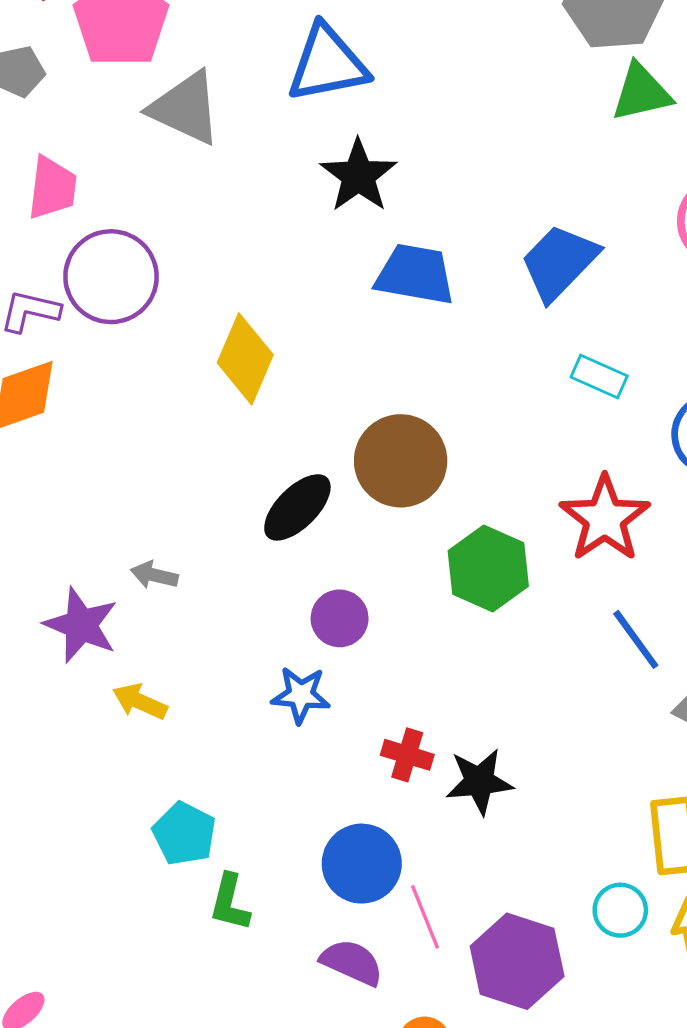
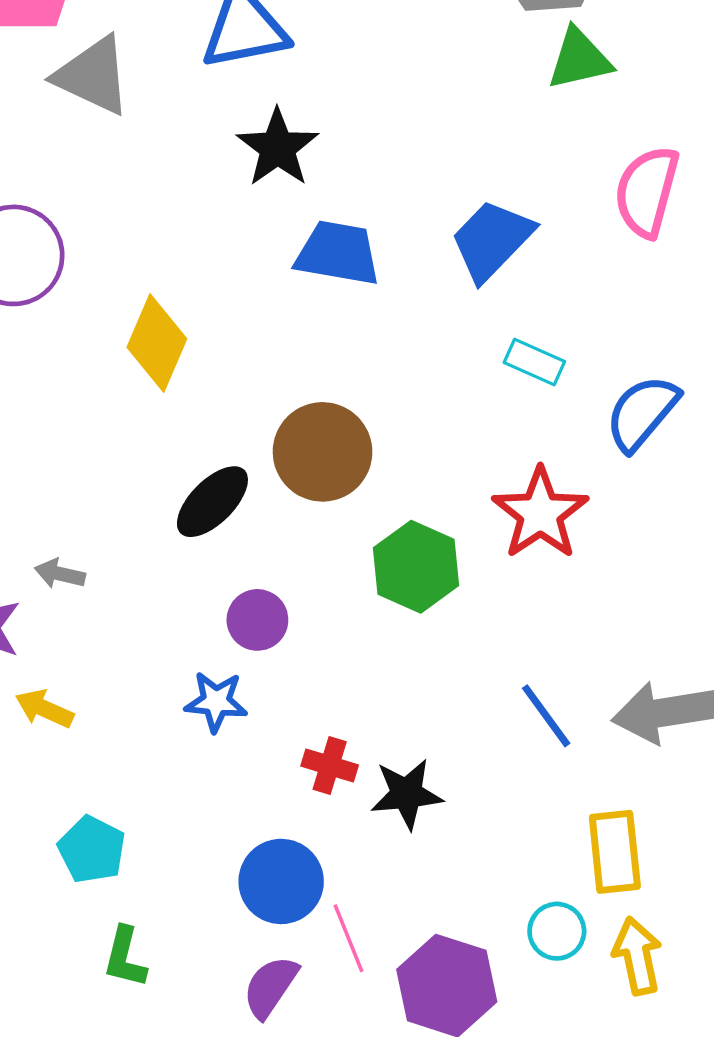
blue line: (636, 639) -> (546, 716), moved
green L-shape: (230, 902) -> (125, 957), moved
purple semicircle: (352, 962) -> (270, 987), turned -80

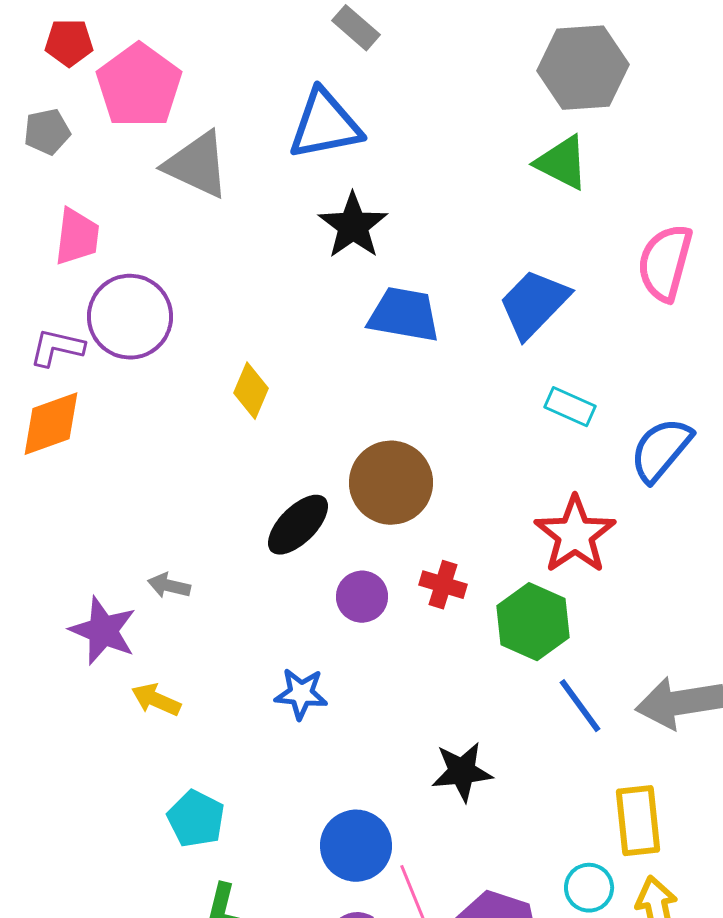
green triangle: (579, 59) -> (562, 163), moved, turned 40
yellow diamond: (157, 343) -> (251, 391), size x0.7
green hexagon: (416, 567) -> (533, 622), moved
purple circle: (257, 620) -> (362, 597), moved
red cross: (330, 765) -> (443, 585), moved

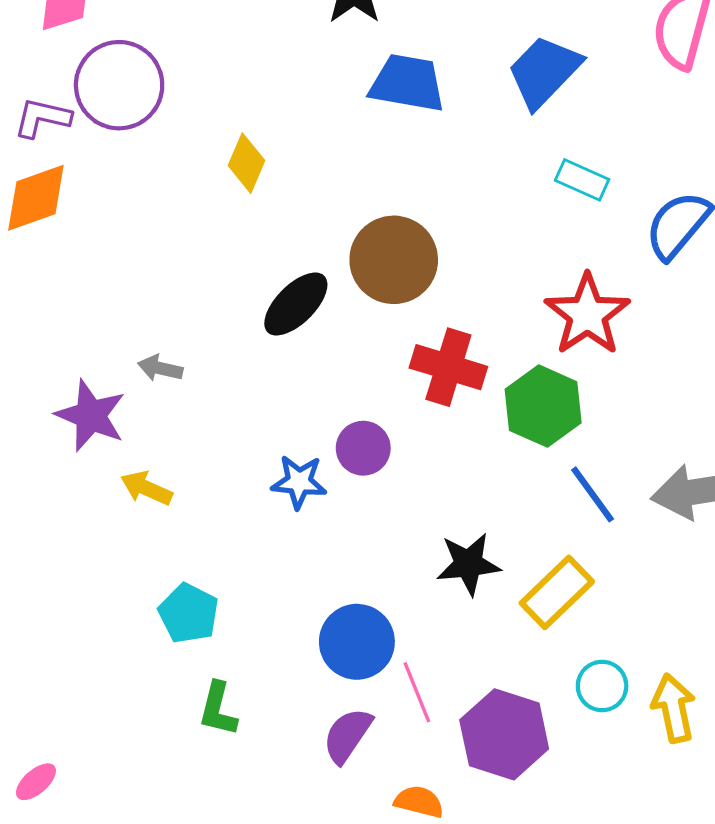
red cross: (443, 585) -> (448, 367), size x1.5
purple circle: (362, 597) -> (363, 448), moved
yellow rectangle: (638, 821) -> (557, 592), moved, turned 52

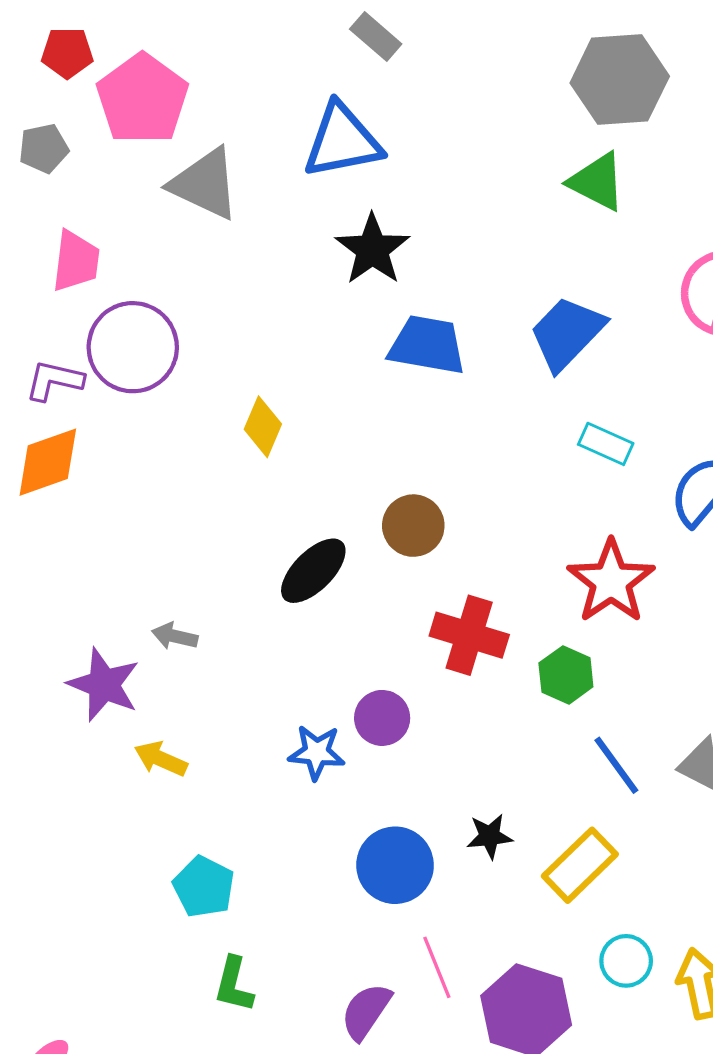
brown circle: (394, 260) -> (413, 526), size x0.7
green hexagon: (543, 406) -> (566, 675), size x0.7
black star: (468, 564) -> (490, 836), size x0.7
blue circle: (357, 642) -> (395, 865), moved

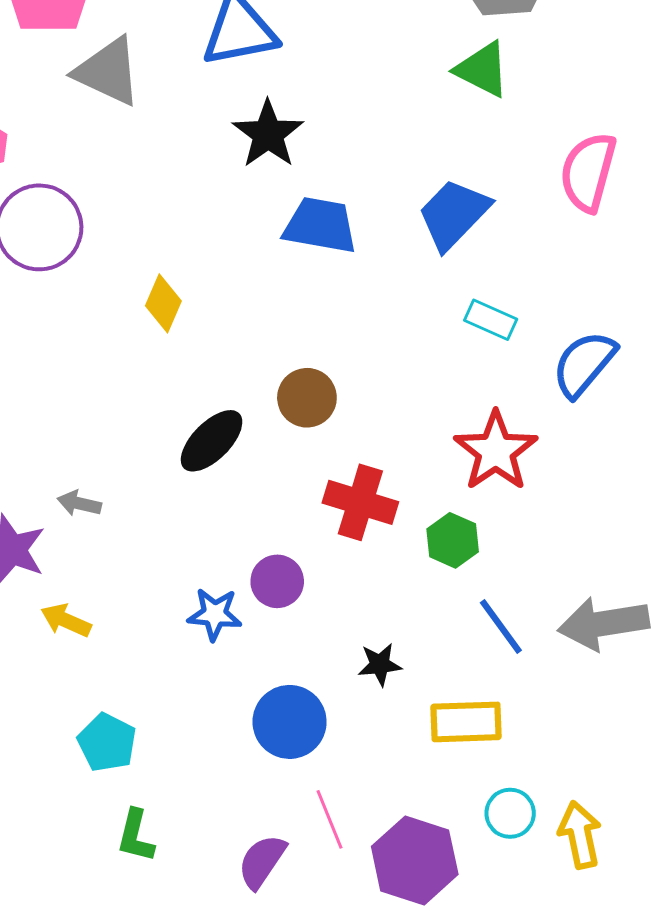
black star: (490, 836) -> (380, 664), moved
yellow rectangle: (580, 865) -> (466, 722), turned 42

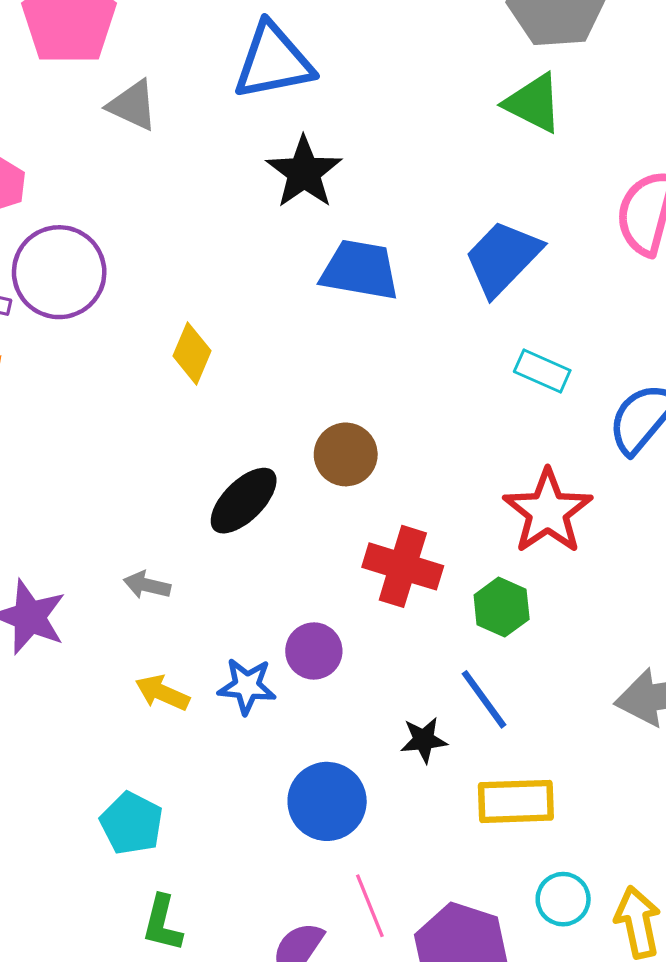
gray triangle: (108, 72) -> (133, 105), size x0.7
gray arrow: (79, 503) -> (147, 585), moved
yellow arrow: (66, 620) -> (162, 693), moved
blue line: (501, 627) -> (484, 699), moved

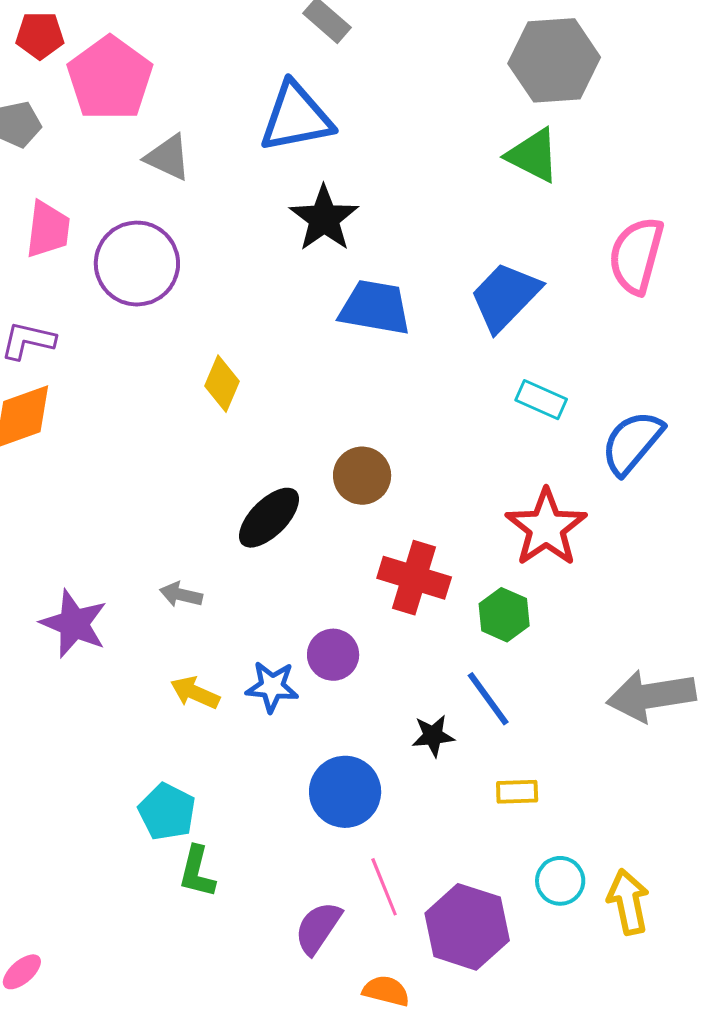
purple circle: (59, 272) -> (137, 264), moved
yellow rectangle: (516, 801) -> (517, 792), size x0.6
green L-shape: (162, 923) -> (197, 872), moved

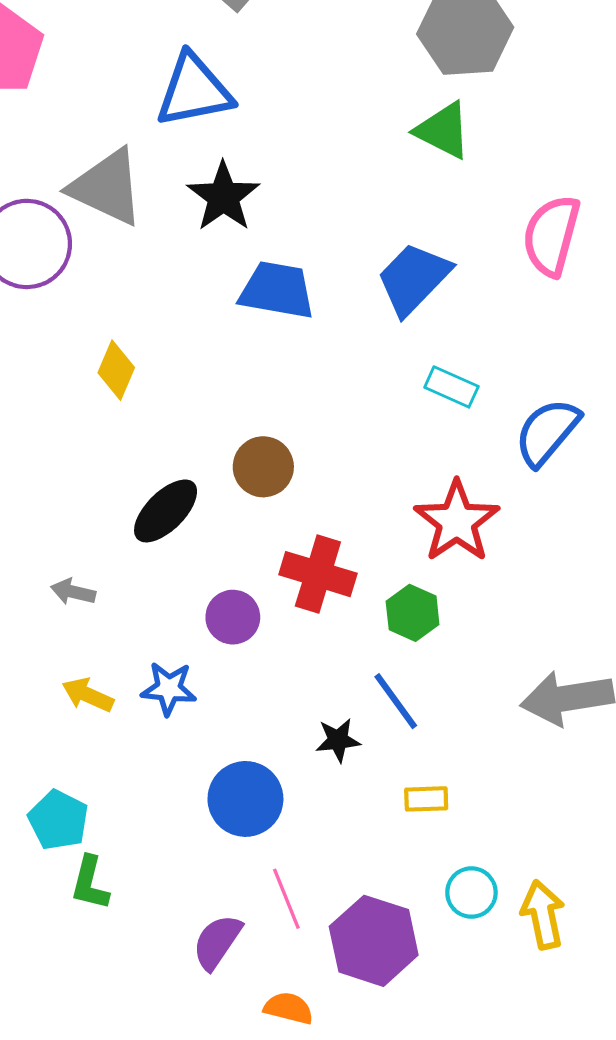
gray triangle: (168, 157) -> (107, 187), moved, size x1.6
purple circle: (333, 655) -> (233, 617), moved

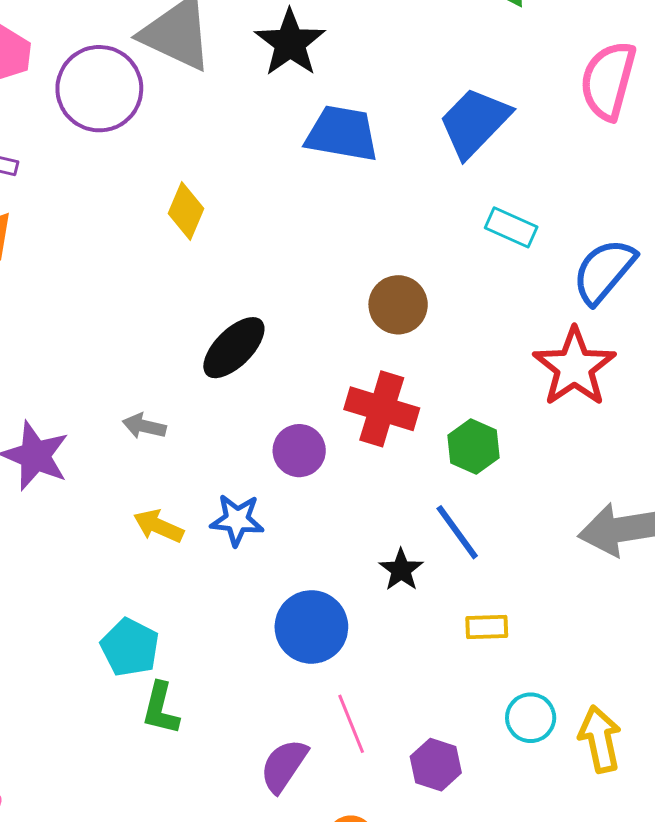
brown circle: (263, 467) -> (398, 305), moved
red star: (457, 521) -> (574, 367), moved
black star: (338, 740) -> (401, 570), turned -30
purple hexagon: (374, 941) -> (436, 765), size x0.6

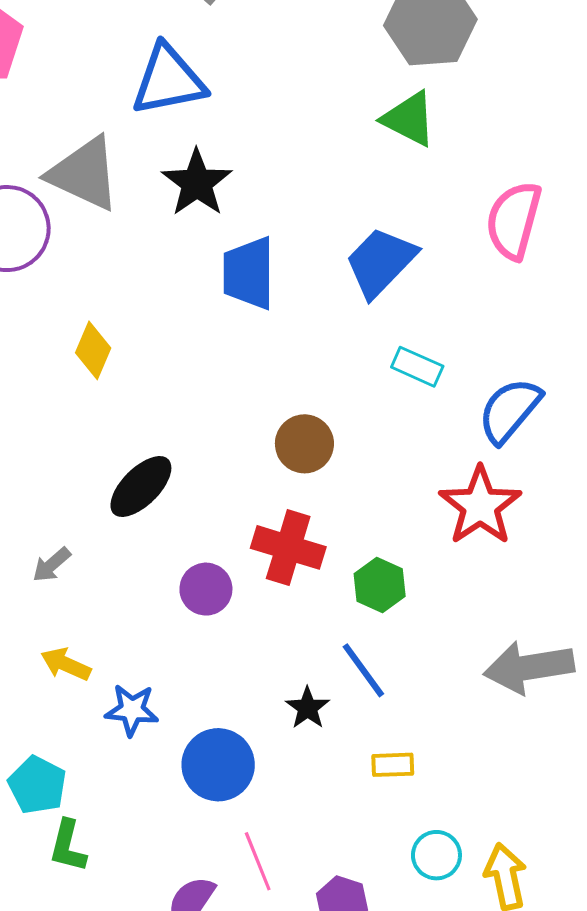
blue trapezoid: (342, 134) -> (249, 273), turned -100
gray arrow: (144, 426) -> (52, 565), turned -54
blue star: (237, 520) -> (132, 710), moved

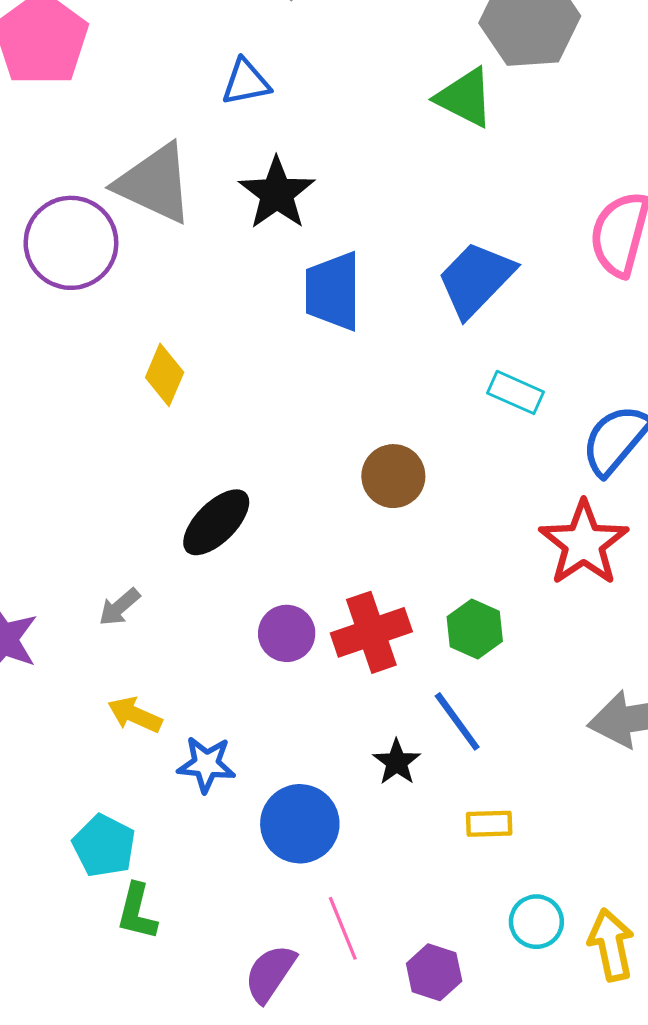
blue triangle: (168, 80) -> (246, 82), size x0.6
green triangle: (409, 119) -> (465, 98), moved
red cross: (288, 547) -> (371, 632), moved, turned -36

